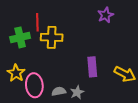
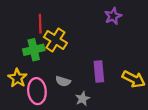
green cross: (20, 37) -> (34, 50), moved
yellow cross: (52, 37) -> (55, 40), turned 30
gray semicircle: (59, 91) -> (63, 81), moved, turned -152

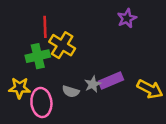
purple rectangle: (99, 72) -> (111, 81), turned 72
yellow star: (17, 78) -> (19, 88), turned -30
gray star: (83, 99) -> (93, 84), moved

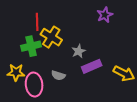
gray star: (93, 84) -> (79, 51), moved

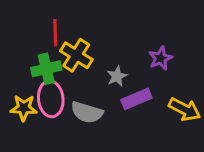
purple star: (105, 15) -> (160, 58), moved
gray semicircle: (58, 75) -> (87, 112), size x1.5
pink ellipse: (34, 85) -> (51, 99), moved

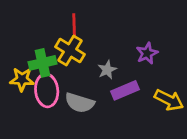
red line: (55, 33) -> (74, 26), moved
yellow star: (24, 108) -> (22, 79), moved

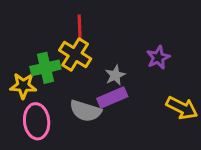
pink ellipse: (47, 90) -> (37, 121), moved
purple rectangle: (125, 90) -> (112, 98), moved

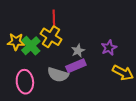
purple star: (158, 57) -> (109, 48), moved
green cross: (45, 68) -> (31, 46), turned -30
yellow star: (23, 86) -> (16, 42), moved

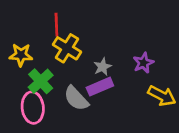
red line: (54, 19) -> (56, 25), moved
green cross: (31, 46) -> (41, 81), moved
gray semicircle: (58, 75) -> (76, 98), turned 30

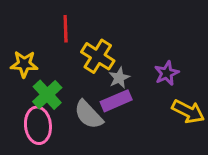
yellow cross: (67, 48) -> (98, 56), moved

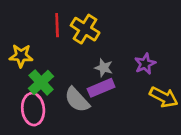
yellow cross: (98, 56) -> (85, 29), moved
gray star: (119, 78) -> (104, 68), turned -30

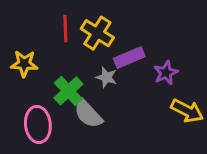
gray star: (104, 68) -> (106, 77), moved
green cross: (41, 82) -> (68, 91), moved
purple rectangle: (101, 88) -> (129, 57), moved

